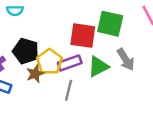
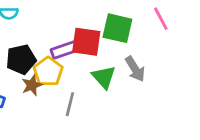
black pentagon: (26, 51) -> (21, 59), turned -30
purple rectangle: (70, 63) -> (64, 50), moved
green triangle: (98, 67) -> (104, 77), turned -45

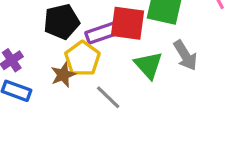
black pentagon: (21, 59) -> (62, 22), moved
gray line: (70, 104) -> (108, 97), turned -60

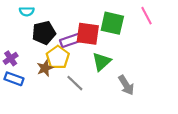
gray arrow: (185, 55) -> (126, 85), moved
green triangle: (148, 65) -> (102, 62), turned 30

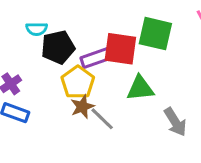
cyan semicircle: (27, 11) -> (37, 29), moved
green triangle: (102, 62) -> (140, 88), turned 36
brown star: (45, 68) -> (82, 107), moved

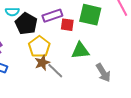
black pentagon: (58, 47) -> (26, 24), turned -30
red square: (120, 49) -> (67, 25), size x0.6
purple rectangle: (96, 58) -> (52, 16), moved

